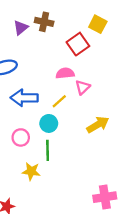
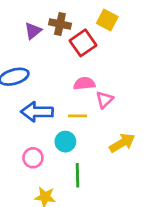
yellow square: (98, 24) -> (107, 20), moved
red square: (78, 44) -> (83, 43), moved
yellow line: (59, 101) -> (78, 116), turned 42
green line: (48, 150) -> (78, 175), moved

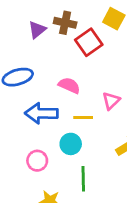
pink semicircle: (84, 83) -> (69, 85), moved, turned 30

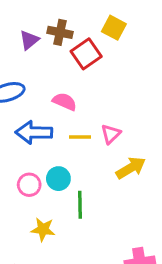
pink triangle: (111, 101) -> (111, 134), moved
cyan circle: (71, 144) -> (58, 179), moved

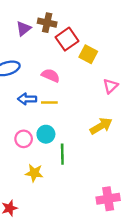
yellow square: (114, 28) -> (88, 54), moved
blue arrow: (34, 132) -> (27, 99), size x0.7
pink triangle: (111, 134) -> (110, 86), moved
yellow line: (80, 137) -> (49, 102), moved

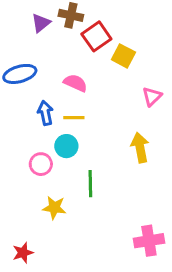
blue arrow: (27, 99) -> (45, 113), turned 78
yellow arrow: (101, 126) -> (140, 148), turned -70
cyan circle: (46, 134) -> (66, 146), moved

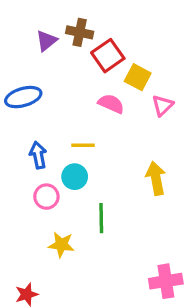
pink semicircle: (75, 83) -> (111, 104), moved
pink triangle: (152, 96) -> (163, 105), moved
blue arrow: (45, 113) -> (38, 155), moved

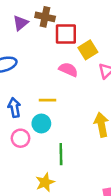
red square: (108, 56) -> (66, 34), turned 35
yellow square: (138, 77) -> (88, 50), turned 30
yellow star: (61, 245) -> (45, 182), moved, turned -30

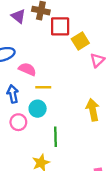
purple triangle: (21, 23) -> (18, 16), turned -42
pink semicircle: (68, 70) -> (27, 69), moved

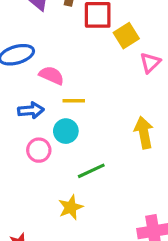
blue arrow: (13, 94) -> (31, 110), turned 96
green line: (56, 137) -> (91, 171), turned 66

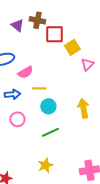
pink semicircle: (52, 75) -> (25, 72), turned 126
cyan circle: (66, 131) -> (48, 106), moved
yellow star: (71, 207) -> (45, 165), moved

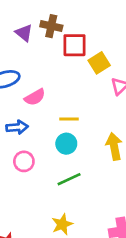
yellow line: (39, 88) -> (69, 119), moved

